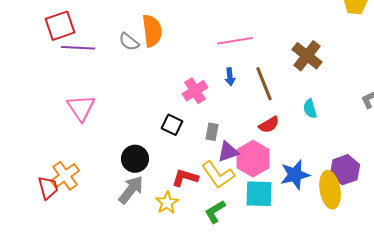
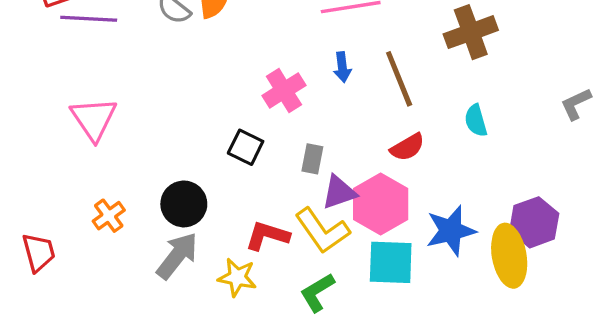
brown cross: (307, 56) -> (471, 32), turned 32
orange cross: (65, 176) -> (109, 216), moved, size x0.7
yellow star: (167, 203) -> (237, 277), turned -30

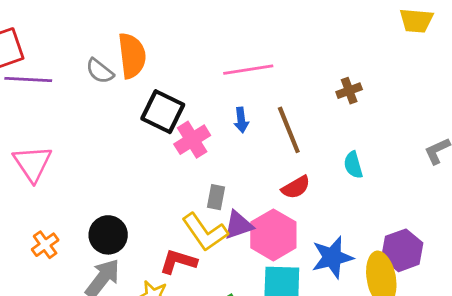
brown cross: (471, 32) -> (349, 91), size x0.6
black square: (246, 147) -> (163, 112), moved, size x1.4
yellow L-shape: (322, 231) -> (205, 232), moved

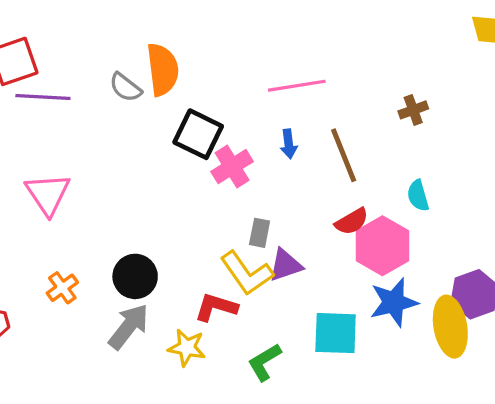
pink hexagon: (273, 235) -> (382, 246), moved

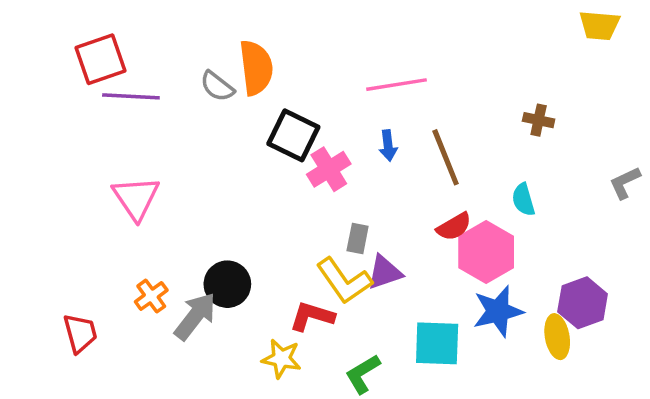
brown cross: (413, 110) -> (539, 120), moved, turned 32
gray arrow: (129, 327) -> (195, 316), moved
yellow ellipse: (450, 327) -> (557, 337), size x0.7

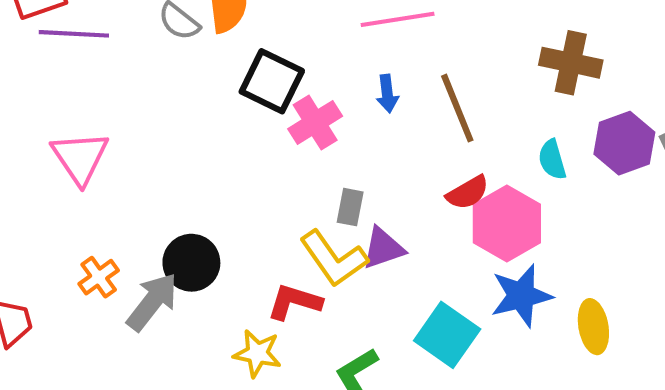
brown cross: (539, 120) -> (571, 63), size x1.6
purple hexagon: (583, 303) -> (624, 143), moved
cyan square: (437, 343) -> (447, 335), turned 33

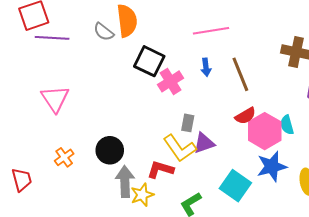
cyan semicircle: (552, 160) -> (287, 125), moved
gray arrow: (152, 302) -> (125, 182), moved, turned -40
yellow star: (257, 353) -> (142, 195), turned -30

